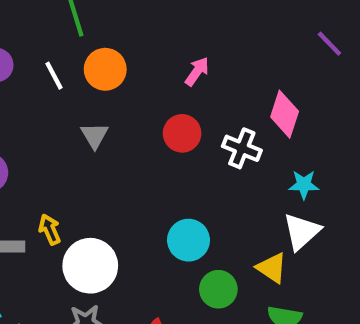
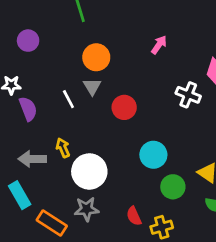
orange circle: (105, 69) -> (96, 57), moved
white line: (54, 76) -> (68, 99), moved
red circle: (182, 133) -> (124, 107), moved

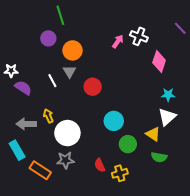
purple circle: (28, 41) -> (48, 38), moved
white cross: (188, 95) -> (139, 36), moved
purple semicircle: (28, 109) -> (23, 88), turned -36

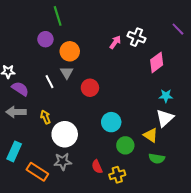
pink diamond: (159, 62) -> (157, 62), turned 35
gray arrow: (26, 124) -> (16, 112), moved
cyan rectangle: (17, 150) -> (14, 151), turned 54

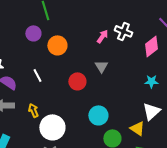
pink diamond: (157, 62) -> (151, 46), moved
gray triangle: (67, 73) -> (101, 66), moved
cyan star: (166, 96) -> (151, 81), moved

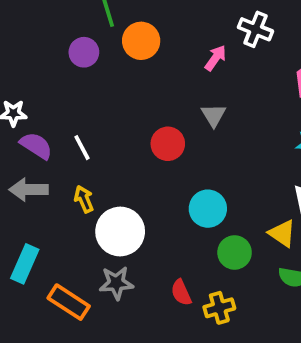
white cross: (123, 31) -> (256, 29), moved
orange circle: (57, 45) -> (141, 41), moved
white line: (37, 75) -> (82, 148), moved

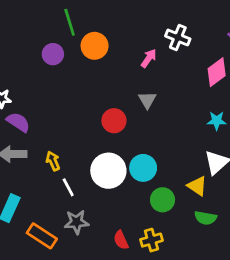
white line: (82, 148) -> (68, 187), moved
white circle: (120, 231) -> (108, 171), moved
red semicircle: (181, 293) -> (121, 240), moved

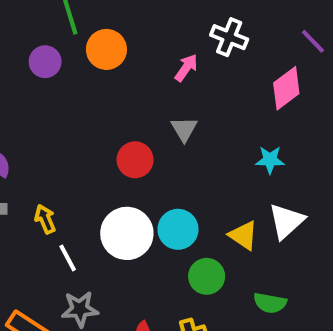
cyan star: (217, 121) -> (270, 160), moved
yellow triangle: (197, 186) -> (243, 235), moved

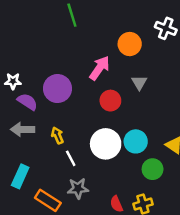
orange circle: (106, 49) -> (130, 44), moved
purple circle: (45, 62) -> (57, 89), moved, size x1.5
pink arrow: (186, 68) -> (100, 68), moved, size x1.5

